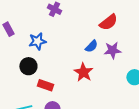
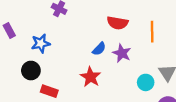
red semicircle: (108, 22) -> (118, 23), turned 48
purple star: (112, 50) -> (122, 53), turned 30

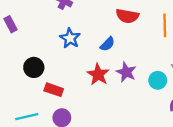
blue star: (41, 43) -> (70, 38), moved, turned -30
purple star: (122, 53) -> (126, 72), moved

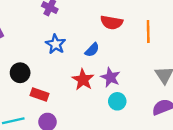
cyan circle: (158, 80) -> (117, 101), moved

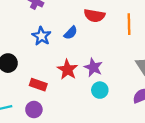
blue semicircle: (92, 50) -> (71, 33), moved
red rectangle: (40, 94) -> (38, 85), moved

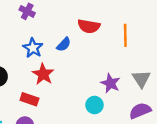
purple star: (93, 67) -> (110, 83), moved
red star: (67, 70) -> (43, 74), moved

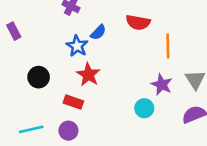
orange line: (125, 35) -> (168, 46), moved
blue semicircle: (64, 45) -> (98, 32), moved

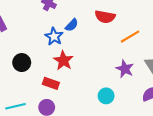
orange line: (168, 46) -> (130, 37), turned 60
cyan circle: (144, 108) -> (106, 96), moved

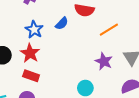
blue semicircle: (72, 25) -> (62, 23), moved
red star: (63, 60) -> (30, 53), moved

